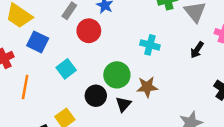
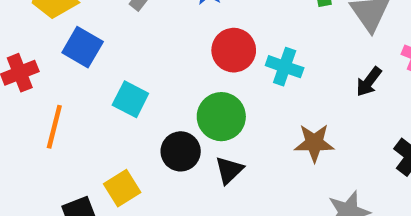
red circle: (89, 31) -> (234, 50), moved
cyan square: (66, 69) -> (130, 99), turned -30
brown star: (147, 87) -> (314, 143), moved

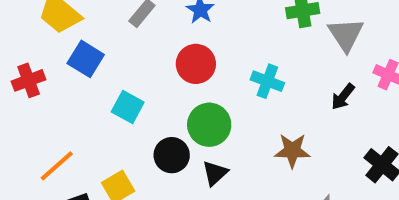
red circle: (234, 50) -> (196, 64), moved
orange line: (54, 127) -> (57, 166), moved, turned 33

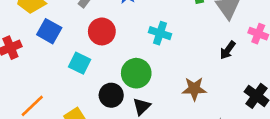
red circle: (196, 64) -> (102, 31), moved
cyan cross: (267, 81) -> (160, 33), moved

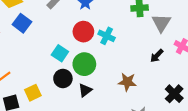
red circle: (102, 31) -> (83, 32), moved
cyan square: (80, 63) -> (60, 53), moved

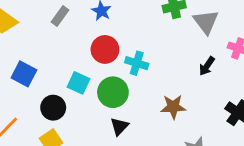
blue square: (22, 23) -> (24, 74), moved
cyan cross: (107, 36) -> (137, 63), moved
black circle: (63, 78) -> (53, 108), moved

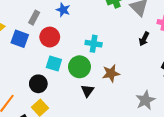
red circle: (105, 49) -> (50, 37), moved
blue square: (24, 74) -> (20, 39), moved
brown star: (173, 107) -> (111, 73), moved

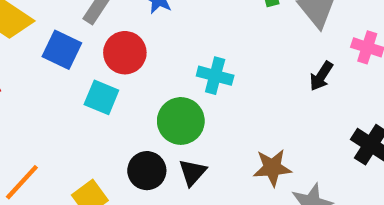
cyan square: (54, 64) -> (101, 97), moved
brown star: (111, 73) -> (272, 168), moved
black circle: (38, 84) -> (147, 171), moved

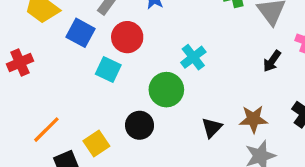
cyan cross: (215, 76) -> (193, 57), turned 35
brown star: (272, 168) -> (253, 119), moved
black triangle: (192, 172) -> (212, 128), moved

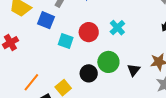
red circle: (127, 37) -> (89, 32), moved
green circle: (166, 90) -> (108, 62), moved

